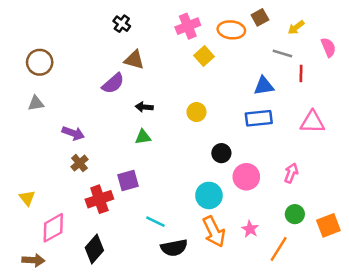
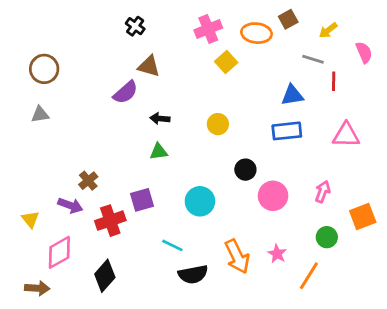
purple arrow: (73, 133) -> (70, 205), moved
cyan circle: (209, 195) -> (200, 201), moved
orange square: (328, 225) -> (363, 216), moved

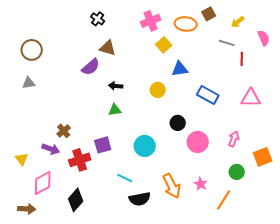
blue triangle: (292, 95) -> (180, 69), moved
blue rectangle: (287, 131) -> (208, 95), turned 35

